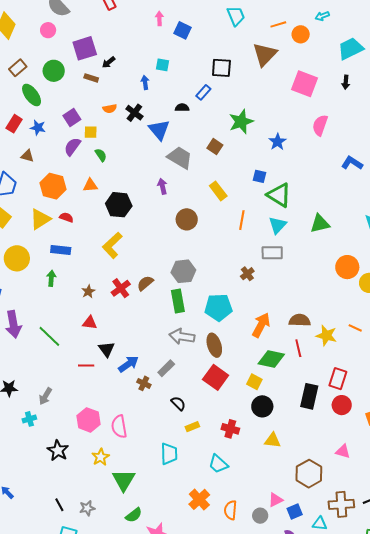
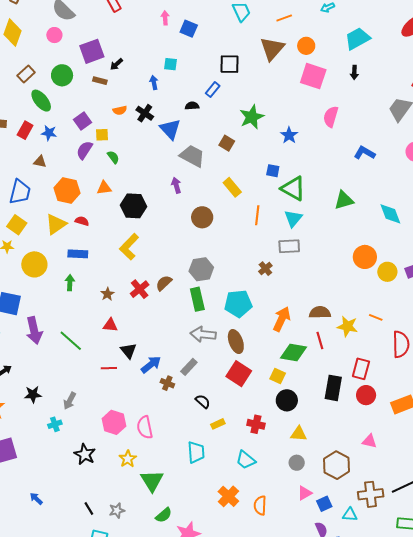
orange circle: (301, 34) -> (306, 46), moved
green triangle: (320, 224) -> (344, 200), moved
gray circle: (260, 516) -> (297, 463), moved

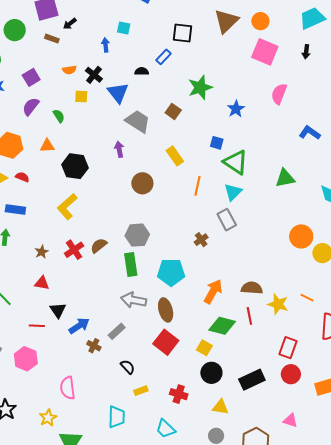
yellow square: (102, 135) -> (81, 96), moved
gray rectangle: (289, 246) -> (227, 220), turned 60
black rectangle: (333, 388) -> (252, 380), moved, turned 50
pink hexagon: (114, 422) -> (26, 359), moved

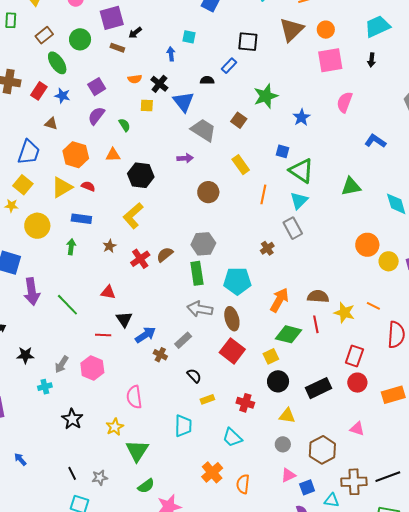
pink square: (265, 52) -> (330, 60), turned -32
purple arrow: (119, 149) -> (185, 158), turned 98
brown star: (42, 252) -> (109, 246), moved
yellow square: (204, 348) -> (271, 356), turned 35

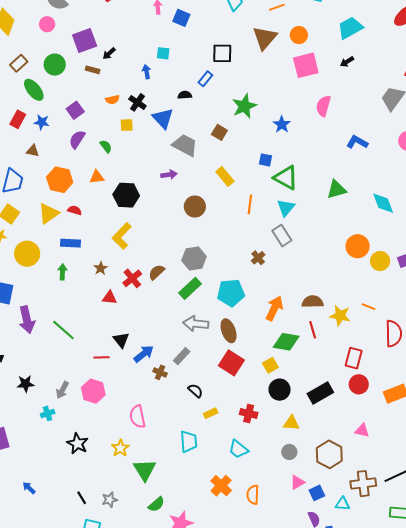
black arrow: (372, 60) -> (347, 62), turned 56
green rectangle: (197, 273) -> (190, 288), turned 60
red triangle: (108, 292) -> (110, 298), moved

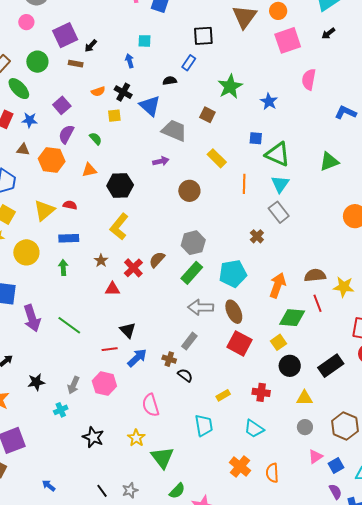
orange hexagon: (60, 180) -> (52, 160), moved
blue arrow: (144, 354) -> (137, 358), moved
black semicircle: (195, 391) -> (185, 375), moved

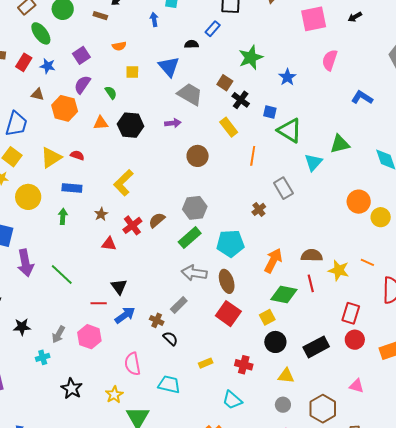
black cross: (123, 92) -> (241, 100), moved
cyan triangle: (280, 184) -> (313, 162), moved
black hexagon: (120, 185) -> (131, 125), moved
cyan trapezoid: (204, 425) -> (169, 385), moved, turned -75

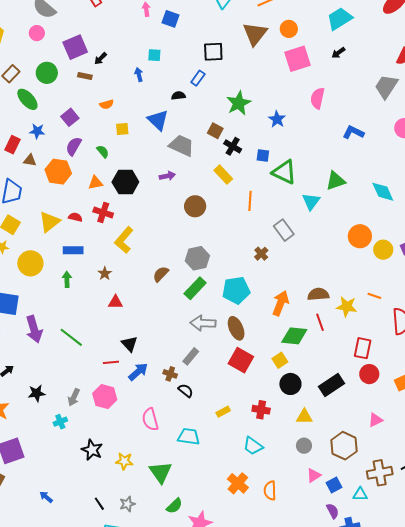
red rectangle: (24, 62) -> (13, 145), moved
red cross: (132, 225) -> (103, 213), moved, turned -30
pink triangle: (356, 386) -> (375, 420), turned -35
yellow star: (114, 395) -> (124, 461), moved, turned -30

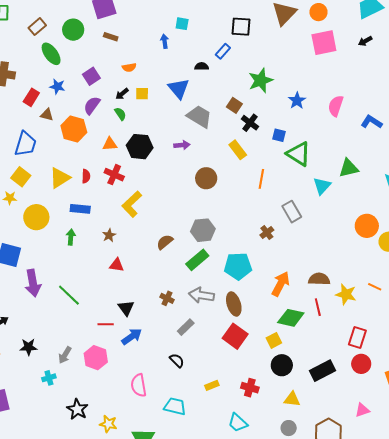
black arrow: (100, 59) -> (122, 94), moved
pink semicircle: (317, 98) -> (336, 106), moved
red semicircle: (75, 217) -> (86, 176), turned 72
brown cross: (170, 374) -> (167, 298), moved

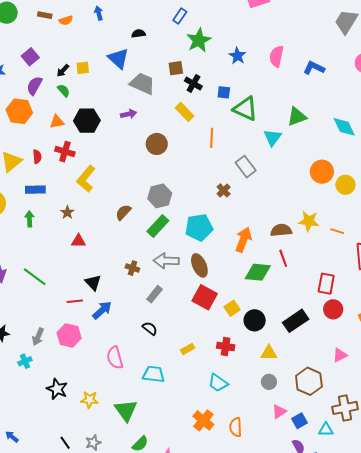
blue rectangle: (223, 51) -> (180, 16), moved
orange semicircle: (129, 67) -> (66, 20), moved
brown square: (234, 105) -> (176, 68), turned -35
yellow star: (346, 294) -> (309, 221), moved
yellow square: (274, 340) -> (232, 308), moved

